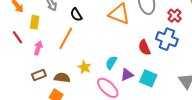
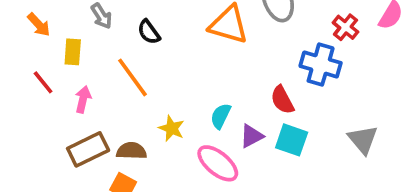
red cross: (174, 16) -> (345, 27), moved
orange line: (66, 38) -> (133, 77), turned -60
red semicircle: (144, 48) -> (282, 100), moved
brown rectangle: (39, 75) -> (88, 149), size x1.5

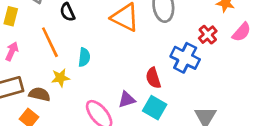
cyan semicircle: (221, 116) -> (84, 57), moved, turned 150
yellow star: (172, 128) -> (60, 78), moved, turned 30

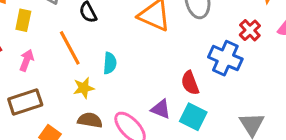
brown semicircle: (39, 94) -> (90, 120), moved
purple triangle: (127, 100) -> (161, 109), turned 42

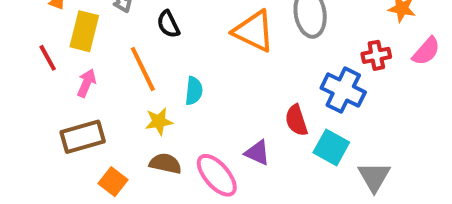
yellow rectangle: (23, 20) -> (84, 31), size x1.4
red cross: (250, 30) -> (376, 55), turned 30
cyan square: (193, 117) -> (331, 147), moved

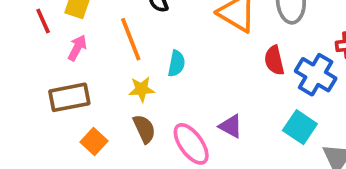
red semicircle: (296, 120) -> (274, 60), moved
brown semicircle: (165, 164) -> (144, 129), turned 48

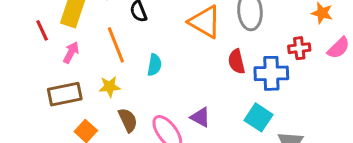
blue cross: (316, 75) -> (271, 73), turned -32
yellow star: (142, 89) -> (110, 87), moved

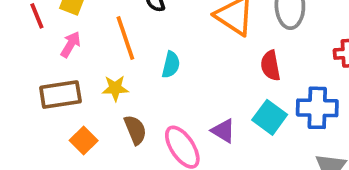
blue cross: (271, 73) -> (317, 108), moved
cyan square: (258, 117) -> (270, 117), moved

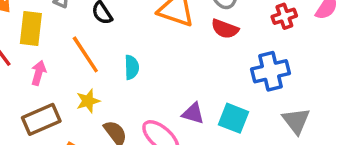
red semicircle: (270, 66) -> (225, 29), moved, turned -44
cyan square: (270, 117) -> (233, 118), moved

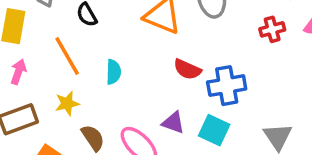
red semicircle: (225, 29) -> (187, 69), moved
blue cross: (271, 71) -> (227, 86), moved

